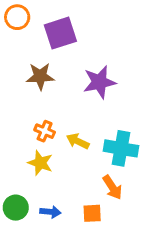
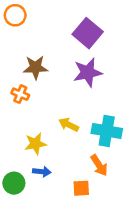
purple square: (60, 33) -> (88, 33), moved, turned -32
orange cross: (45, 131) -> (20, 94), moved
yellow star: (40, 163) -> (35, 144), turned -30
blue arrow: (50, 212) -> (42, 172), moved

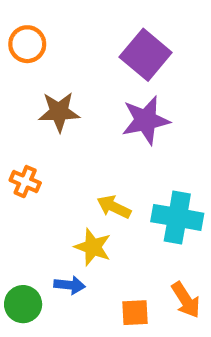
orange circle: (15, 15) -> (27, 44), moved
orange cross: (20, 94) -> (25, 182), moved
yellow star: (35, 144) -> (93, 247), moved, turned 30
orange arrow: (99, 165) -> (186, 300), moved

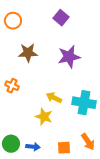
purple square: (146, 55) -> (61, 18), moved, size x0.7
blue arrow: (70, 285) -> (33, 147), moved

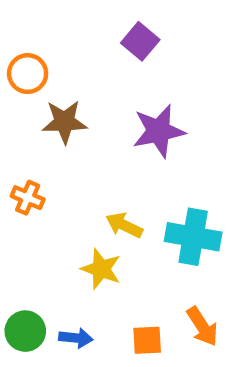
orange circle: (13, 21) -> (28, 74), moved

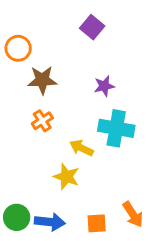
purple star: (159, 131) -> (104, 86), size x0.6
orange cross: (28, 198) -> (42, 121), moved, turned 35
cyan cross: (193, 237) -> (116, 128), moved
blue arrow: (76, 338) -> (50, 222), size x1.4

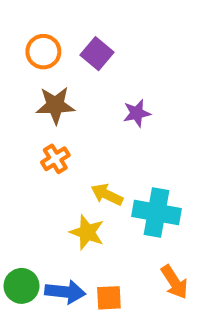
purple square: (92, 27) -> (97, 54), moved
orange circle: (18, 48) -> (43, 52), moved
cyan cross: (116, 128) -> (157, 212), moved
orange square: (97, 223) -> (109, 298), moved

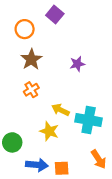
purple square: (97, 54) -> (55, 14), moved
brown star: (55, 105) -> (31, 59), turned -30
green circle: (22, 286) -> (12, 142), moved

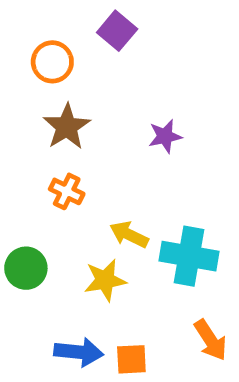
orange cross: (31, 90) -> (67, 191), turned -32
yellow star: (49, 131) -> (105, 280), turned -30
green circle: (12, 142) -> (26, 268), moved

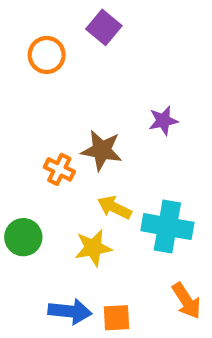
brown star: (67, 127) -> (102, 150), moved, turned -30
purple star: (165, 136) -> (163, 121), moved

